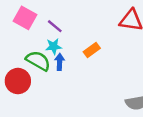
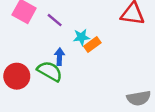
cyan star: (54, 46) -> (81, 37), moved
green semicircle: (38, 61) -> (50, 71), moved

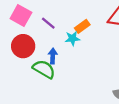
orange rectangle: (92, 44) -> (82, 26), moved
red circle: (17, 76) -> (23, 46), moved

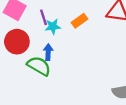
purple line: (48, 23) -> (44, 17), turned 32
cyan star: (72, 38) -> (53, 27), moved

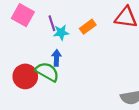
red circle: (17, 42) -> (25, 76), moved

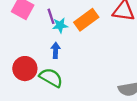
orange rectangle: (88, 27) -> (86, 20), size x1.5
green semicircle: (47, 72) -> (51, 78), moved

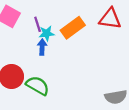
blue arrow: (56, 50) -> (42, 47), moved

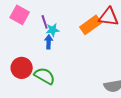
orange rectangle: (73, 28) -> (91, 25), moved

